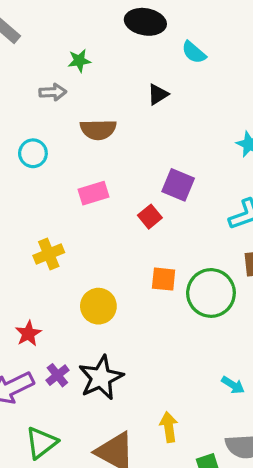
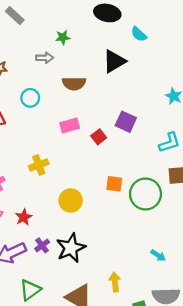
black triangle: (158, 94) -> (114, 61), size x1.6
red square: (150, 217) -> (99, 137), moved

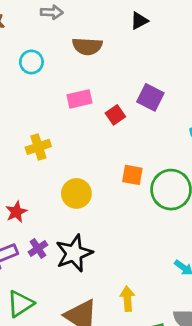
black triangle: (114, 61) -> (139, 21), size x0.6

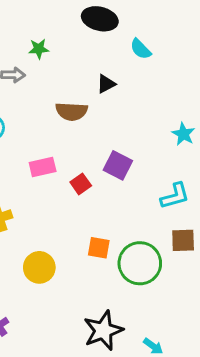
brown semicircle: (87, 46) -> (72, 111), moved
black star: (74, 253) -> (103, 331), moved

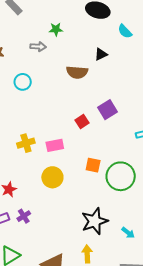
purple square: (118, 165) -> (107, 110), turned 30
pink rectangle: (43, 167) -> (55, 145), moved

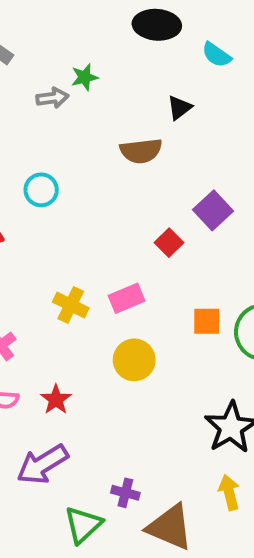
gray arrow: (38, 47) -> (52, 98), moved
yellow cross: (26, 143) -> (71, 305), turned -36
purple cross: (24, 216) -> (125, 493), moved, turned -32

